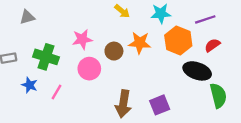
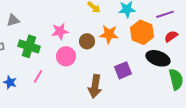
gray triangle: (27, 17) -> (13, 20), moved
blue star: (30, 85) -> (10, 82), moved
purple square: (160, 105) -> (123, 70), moved

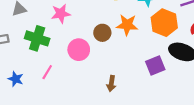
pink star: (60, 31) -> (61, 14), moved
purple square: (123, 70) -> (155, 65), moved
brown arrow: (95, 86) -> (111, 83), size x0.6

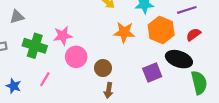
pink star: (61, 14) -> (63, 36), moved
brown circle: (102, 33) -> (103, 68), moved

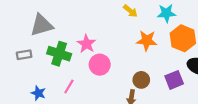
gray triangle: (17, 17) -> (42, 25), size x1.6
pink star: (63, 36) -> (87, 44), turned -30
brown circle: (103, 68) -> (141, 80), moved

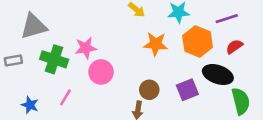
pink star: (87, 44) -> (86, 48), turned 30

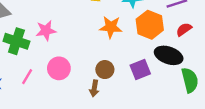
pink circle: (101, 72) -> (59, 68), moved

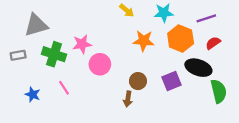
pink circle: (59, 68) -> (100, 64), moved
pink line: (27, 77) -> (64, 88), turned -64

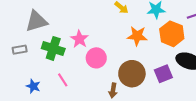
pink star: (82, 44) -> (79, 39), turned -30
brown circle: (138, 81) -> (132, 74), size x1.6
brown arrow: (128, 99) -> (113, 90), moved

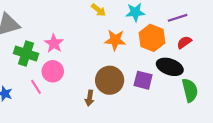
pink circle: (96, 58) -> (53, 71), moved
purple square: (163, 74) -> (143, 80), turned 36

